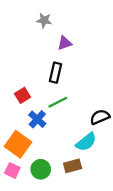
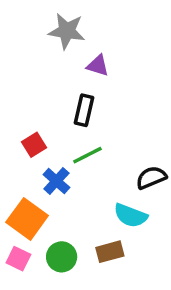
gray star: (44, 20) -> (67, 31), size x1.5
purple triangle: (65, 43) -> (98, 66), turned 35
cyan semicircle: (86, 142) -> (131, 215), turned 60

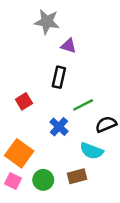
green line: (87, 155) -> (83, 105), moved
blue cross: (56, 181) -> (59, 127), moved

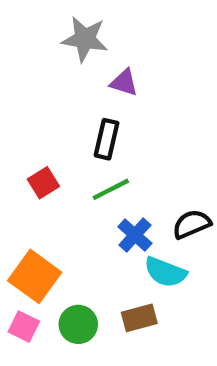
green line: (83, 105) -> (111, 189), moved
blue cross: (59, 127) -> (135, 235), moved

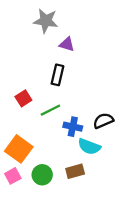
green line: (111, 189) -> (50, 110), moved
blue cross: (135, 235) -> (73, 127), turned -30
pink square: (24, 327) -> (13, 176), turned 35

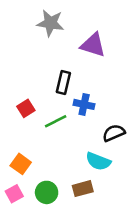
purple triangle: (67, 44) -> (93, 45), moved, size x1.5
blue cross: (73, 127) -> (84, 104), moved
orange square: (19, 149) -> (21, 164), size x0.7

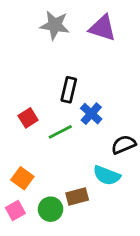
purple triangle: (93, 45) -> (102, 28), moved
blue cross: (84, 104) -> (91, 114), turned 30
brown rectangle: (83, 189) -> (77, 197), moved

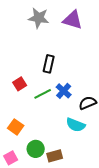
blue cross: (91, 114) -> (64, 91), moved
brown rectangle: (77, 197) -> (55, 156), moved
pink square: (15, 211) -> (11, 158), moved

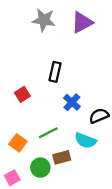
purple triangle: (73, 20) -> (82, 22), turned -45
green line: (43, 94) -> (48, 133), moved
brown rectangle: (55, 156) -> (62, 157), moved

